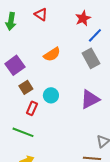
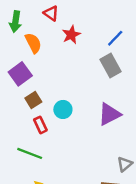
red star: (83, 18) -> (71, 35), moved
orange semicircle: (52, 54) -> (33, 43), moved, turned -84
red rectangle: (32, 108) -> (40, 125), turned -48

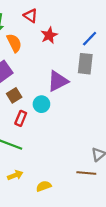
gray rectangle: (110, 66) -> (85, 64), turned 35
purple triangle: (109, 114) -> (58, 81), moved
red rectangle: (40, 125) -> (21, 118), turned 48

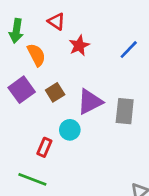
gray rectangle: (85, 64) -> (125, 111), moved
brown square: (14, 95) -> (55, 92), moved

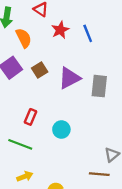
blue line: (129, 50) -> (88, 33), moved, turned -66
cyan circle: (70, 130) -> (61, 129), moved

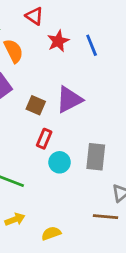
brown square: (40, 70) -> (36, 105), moved, turned -35
gray rectangle: (99, 86) -> (96, 157), moved
red rectangle: (31, 117) -> (44, 139), moved

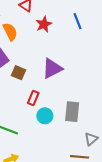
blue line: (92, 45) -> (77, 21), moved
brown square: (36, 105) -> (19, 73), moved

